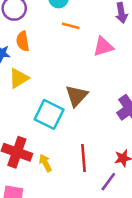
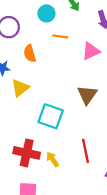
orange semicircle: (23, 41) -> (30, 54), moved
brown triangle: (77, 96) -> (87, 95), moved

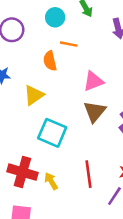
pink triangle: (91, 51) -> (93, 81), moved
orange semicircle: (30, 54) -> (50, 61), moved
yellow triangle: (20, 88) -> (34, 95), moved

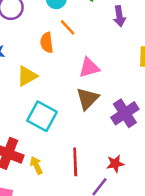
orange line: (69, 44) -> (68, 27), turned 30

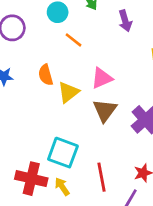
orange semicircle: (47, 43) -> (46, 75), moved
yellow triangle: (27, 76) -> (68, 92), moved
cyan square: (42, 116) -> (63, 153), moved

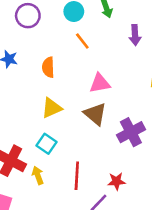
yellow triangle: (68, 92) -> (52, 108), moved
brown triangle: (105, 110) -> (95, 114), turned -40
cyan square: (63, 153) -> (46, 144), size x0.7

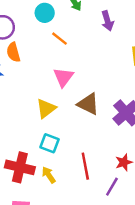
orange semicircle: (48, 67) -> (13, 52), moved
pink triangle: (100, 83) -> (63, 77), moved, turned -30

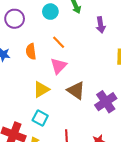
orange line: (59, 39) -> (59, 42), moved
orange semicircle: (13, 52) -> (31, 51), moved

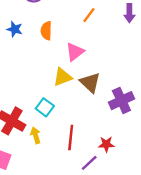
orange line: (59, 42) -> (89, 15), moved, turned 72
yellow triangle: (41, 89) -> (63, 77), moved

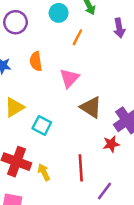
yellow triangle: (63, 77) -> (14, 107), moved
cyan square: (45, 107) -> (42, 125), moved
red star: (106, 144) -> (111, 144), moved

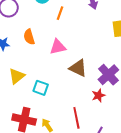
pink triangle: (69, 78) -> (58, 47), turned 42

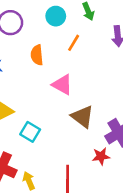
orange semicircle: (29, 37) -> (37, 55), moved
pink triangle: (58, 47) -> (62, 85), turned 30

